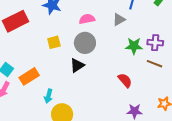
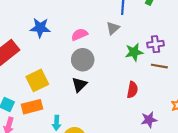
yellow square: (54, 42) -> (37, 80), moved, size x1.5
orange rectangle: (29, 76) -> (32, 107), turned 30
red semicircle: (125, 80) -> (132, 90), turned 63

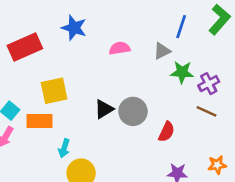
purple cross: (155, 44) -> (209, 84), turned -35
green star: (134, 52) -> (182, 72), moved
gray circle: (83, 60) -> (133, 111), moved

